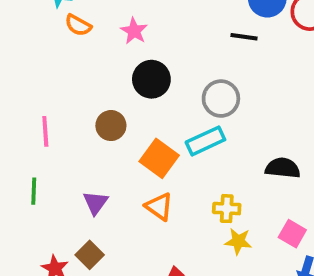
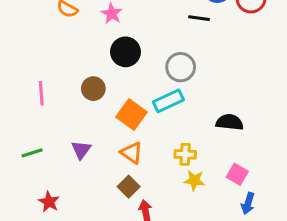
green line: (34, 191) -> (32, 153), moved, turned 70
brown square: (90, 255) -> (129, 187), moved

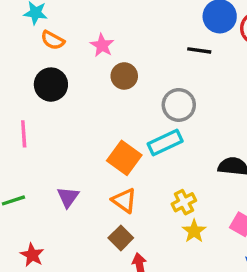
black circle: (125, 52) -> (51, 85), moved
brown circle: (93, 89) -> (124, 76), moved
yellow cross: (185, 154) -> (184, 202), turned -30
yellow star: (194, 180) -> (194, 231), turned 30

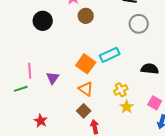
gray circle: (179, 105) -> (139, 24), moved
pink line: (24, 134) -> (30, 71), moved
purple triangle: (68, 197) -> (53, 78), moved
red star: (32, 255) -> (41, 121), moved

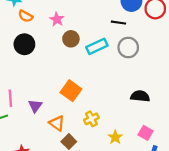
cyan rectangle: (110, 55) -> (97, 46), moved
orange triangle: (86, 89) -> (57, 123), moved
yellow cross: (121, 90) -> (91, 119), moved

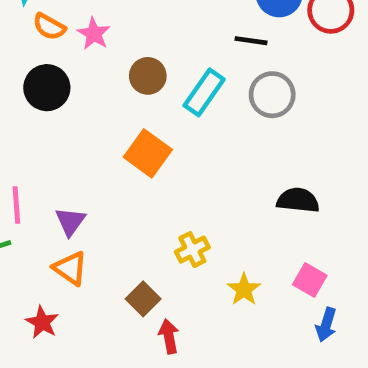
pink star: (57, 19) -> (94, 34), moved
cyan rectangle: (97, 46) -> (204, 92), turned -30
orange square: (71, 91) -> (148, 153), moved
orange triangle: (57, 123) -> (70, 268), moved

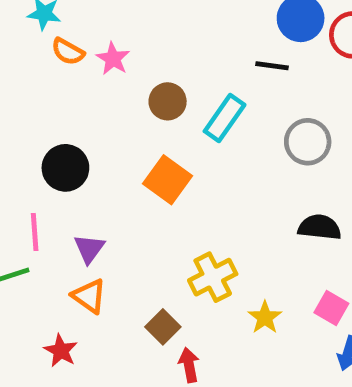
black circle: (47, 88) -> (65, 168), moved
gray circle: (272, 95) -> (308, 142), moved
yellow cross: (192, 250) -> (213, 277), size x1.4

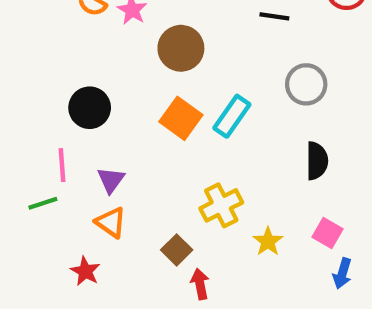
brown circle: (168, 101) -> (181, 48), size x1.4
cyan rectangle: (225, 118) -> (232, 116), moved
black semicircle: (320, 227) -> (317, 161), turned 84

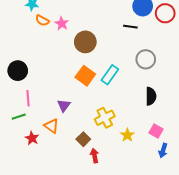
black circle: (90, 108) -> (18, 71), moved
purple triangle: (111, 180) -> (64, 105), moved
red star: (85, 271) -> (32, 138), moved

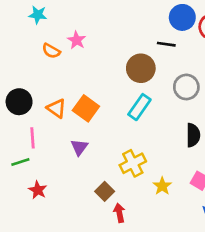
orange semicircle: (42, 20) -> (51, 51), moved
brown circle: (85, 42) -> (141, 68), moved
orange square: (85, 76) -> (86, 108), moved
orange triangle: (52, 126) -> (57, 108), moved

